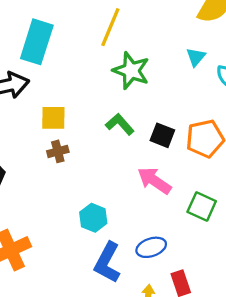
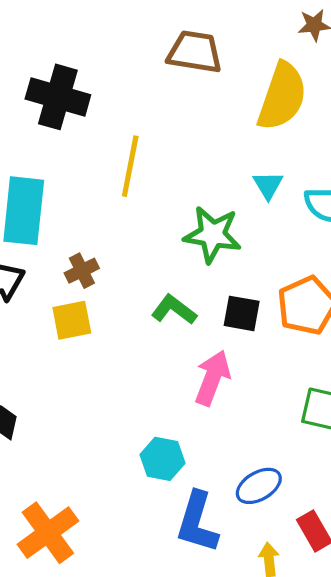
green star: (131, 71) -> (213, 235), moved
brown cross: (58, 151) -> (82, 271), moved
pink arrow: (154, 181) -> (212, 378), moved, turned 88

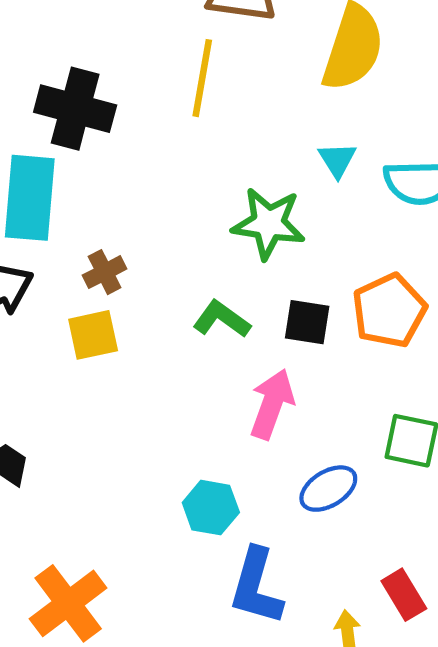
black cross: (58, 97) -> (75, 109), moved
yellow line: (130, 166) -> (202, 78), moved
blue ellipse: (259, 486) -> (328, 489), moved

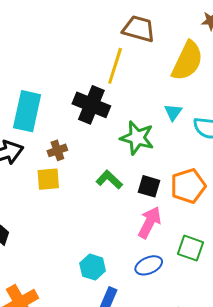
black cross: (75, 109) -> (91, 105), moved
pink arrow: (272, 404) -> (150, 222), moved

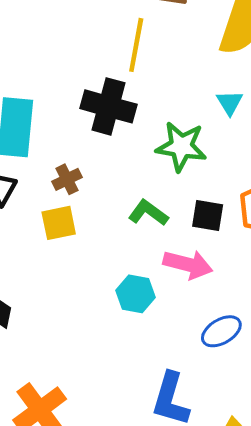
pink arrow: (150, 222) -> (188, 264), moved, turned 84
cyan hexagon: (93, 267) -> (135, 294), moved

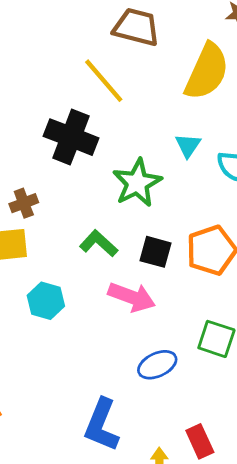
yellow line: (136, 45) -> (104, 81), turned -57
green star: (181, 146) -> (137, 183), turned 30
cyan hexagon: (135, 294) -> (46, 301), moved

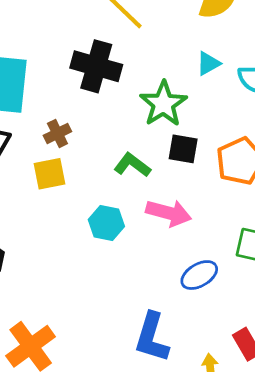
cyan triangle: (188, 145) -> (208, 64), turned 32
black square: (156, 252) -> (183, 149), moved
cyan hexagon: (46, 301) -> (106, 223), moved

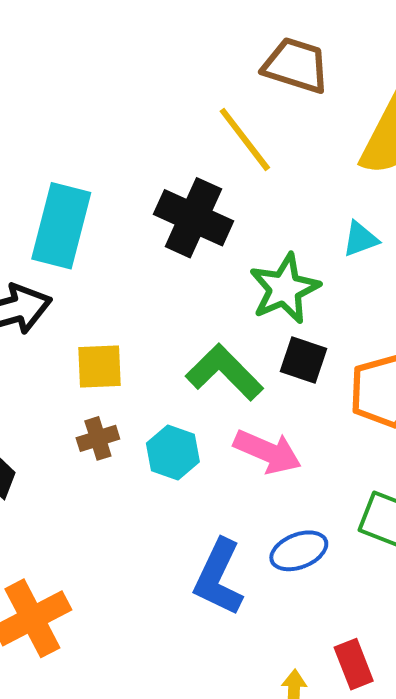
brown cross: (57, 133) -> (98, 438), moved
green L-shape: (132, 165) -> (224, 372), size x1.4
blue L-shape: (152, 337) -> (219, 577), moved

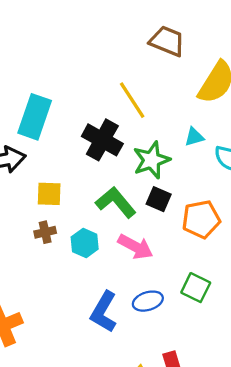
yellow line: (245, 139) -> (132, 100), moved
black cross: (193, 218) -> (102, 140), moved

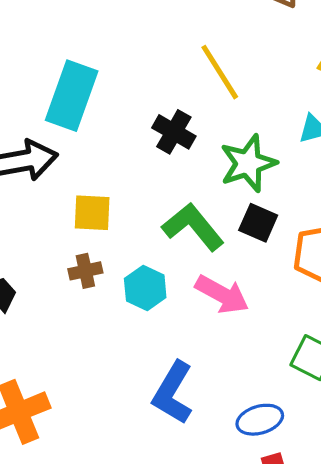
black cross: (102, 140) -> (174, 132), size x0.7
blue ellipse: (148, 301) -> (260, 420), moved

